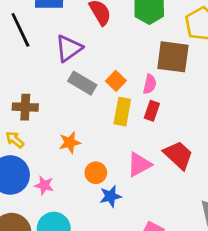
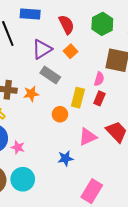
orange square: (116, 81) -> (71, 51), moved
orange star: (70, 142) -> (31, 94), moved
orange circle: (96, 173) -> (60, 114), moved

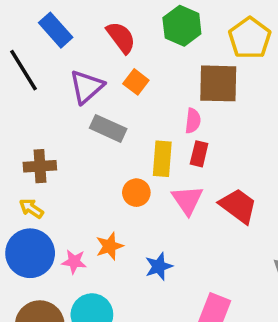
blue rectangle: (30, 14) -> (56, 30), turned 54
orange star: (31, 94) -> (110, 246), moved
pink triangle: (88, 137) -> (187, 200), moved, turned -30

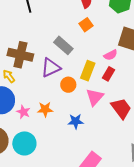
purple triangle: (86, 87) -> (51, 68), moved
pink semicircle: (193, 121) -> (111, 55), turned 40
brown cross: (40, 166) -> (20, 55), size x1.4
blue star: (159, 266) -> (76, 121), moved

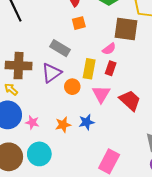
orange square: (86, 25) -> (79, 23), turned 32
orange star: (45, 109) -> (63, 125), moved

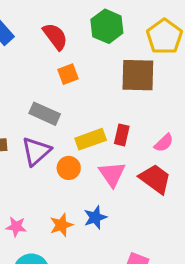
pink semicircle: (109, 49) -> (164, 143), moved
yellow rectangle: (89, 69) -> (91, 139), turned 66

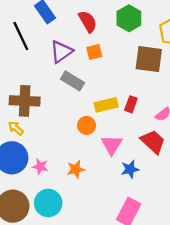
purple triangle: (36, 151) -> (61, 52), moved
pink triangle: (112, 174) -> (112, 145), moved
blue star: (95, 217) -> (130, 169), moved

